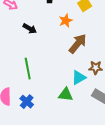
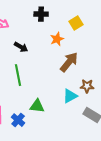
green line: (28, 69) -> (18, 75), moved
green triangle: (66, 95) -> (37, 106), moved

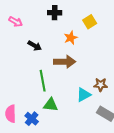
brown arrow: (69, 62) -> (65, 62), moved, turned 50
green line: (18, 75) -> (43, 81), moved

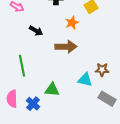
green line: (43, 81) -> (22, 66), moved
cyan triangle: (84, 95) -> (85, 80), turned 42

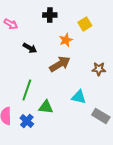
brown arrow: (66, 47) -> (60, 64), turned -30
green line: (22, 66) -> (27, 90), moved, turned 30
brown star: (102, 70) -> (99, 69), moved

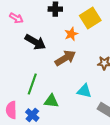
yellow square: (85, 24) -> (90, 18), size x1.5
black arrow: (30, 48) -> (35, 42), size x1.5

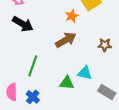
black arrow: (35, 42) -> (23, 24), moved
green triangle: (51, 101) -> (67, 83), moved

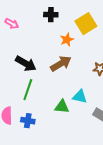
black arrow: (23, 24) -> (26, 64), moved
blue cross: (33, 97) -> (28, 121), turned -32

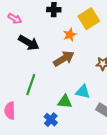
black arrow: (26, 64) -> (29, 43), moved
blue cross: (28, 121) -> (51, 120), moved, turned 32

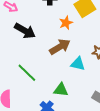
green line: (31, 85) -> (27, 73), turned -65
cyan triangle: (83, 92) -> (78, 64), moved

